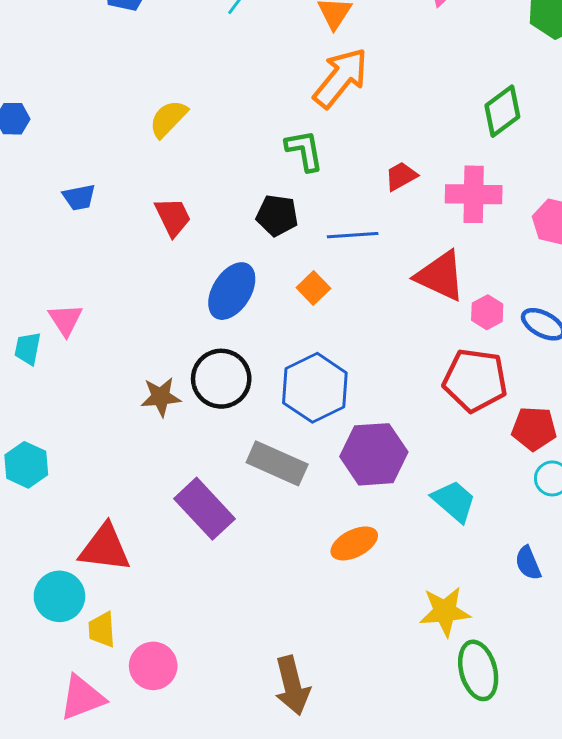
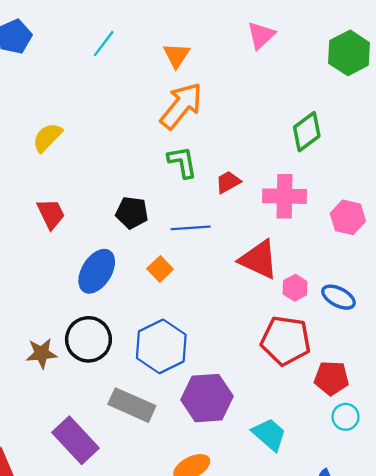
green L-shape: (304, 150) -> (182, 162), moved

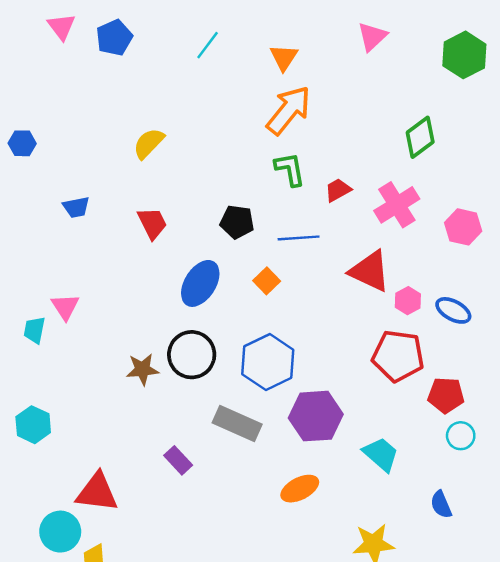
pink cross: (284, 196) -> (397, 205), turned -33
purple rectangle: (76, 440) -> (178, 460), size x0.6

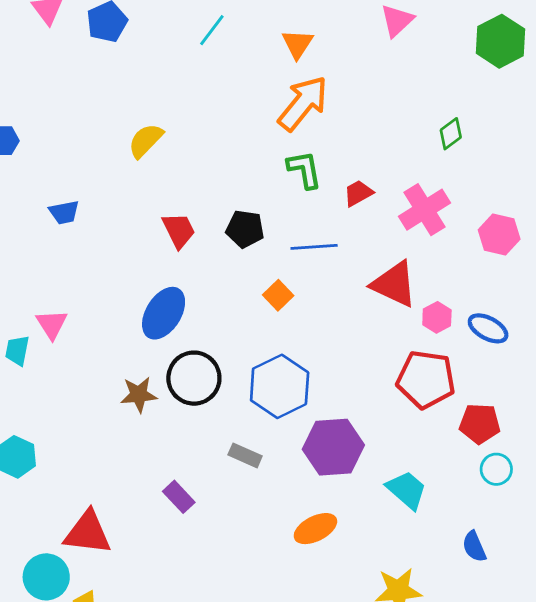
green diamond: (420, 137) -> (451, 134), size x0.7
red trapezoid: (152, 223) -> (179, 230), moved
blue ellipse: (200, 283) -> (164, 313), moved
gray rectangle: (237, 423) -> (245, 455), size x0.6

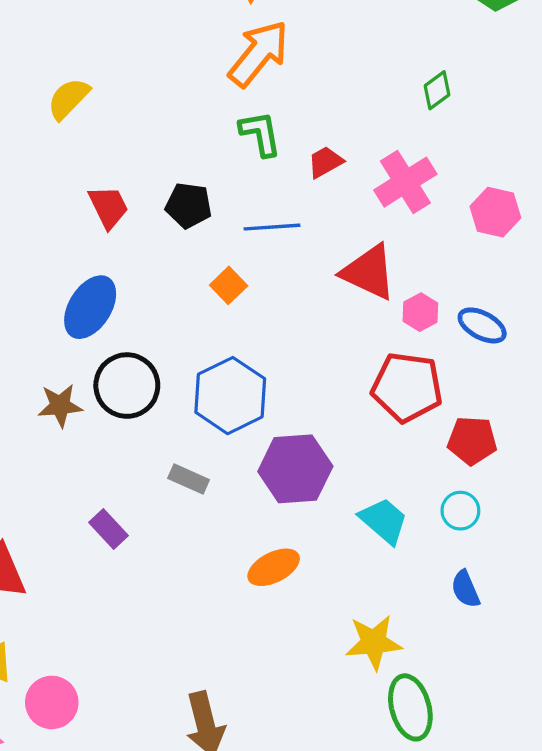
cyan circle: (496, 469) -> (460, 511), moved

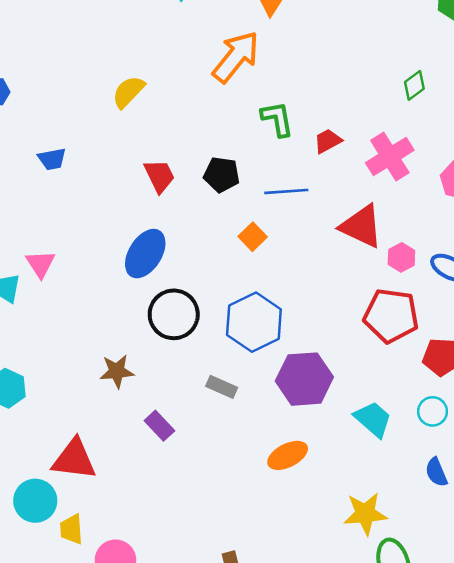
orange arrow: (259, 54) -> (236, 57), moved
brown star: (60, 406) -> (117, 371), moved

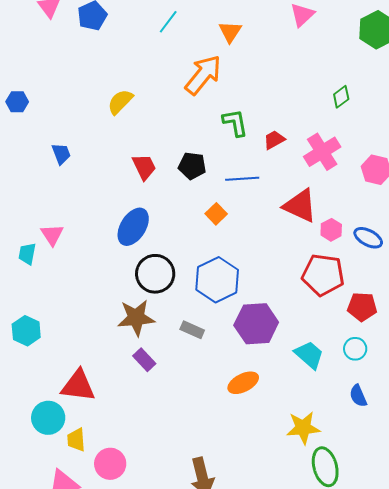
blue trapezoid: (52, 159) -> (61, 154), turned -100
brown star: (117, 371) -> (136, 318), moved, size x1.4

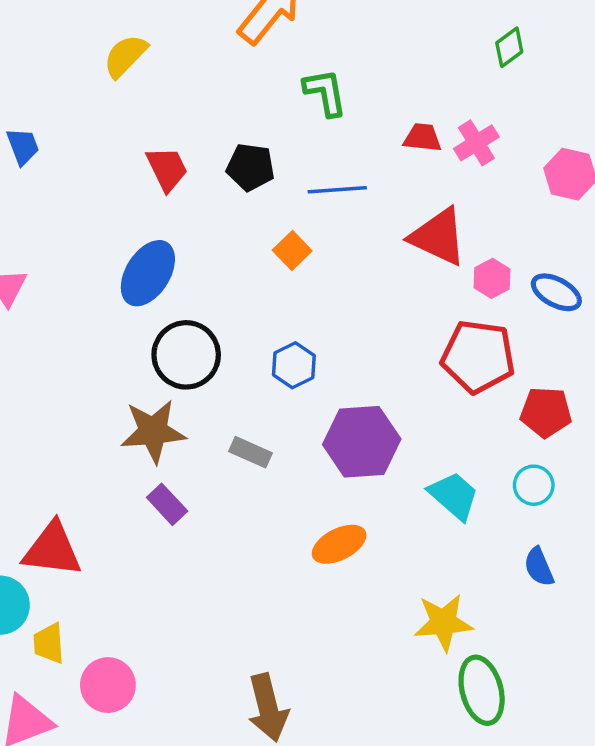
red trapezoid: (274, 140) -> (422, 138), moved, turned 35
pink cross: (322, 152) -> (476, 143), size x0.7
blue hexagon: (217, 280) -> (294, 365), size x0.6

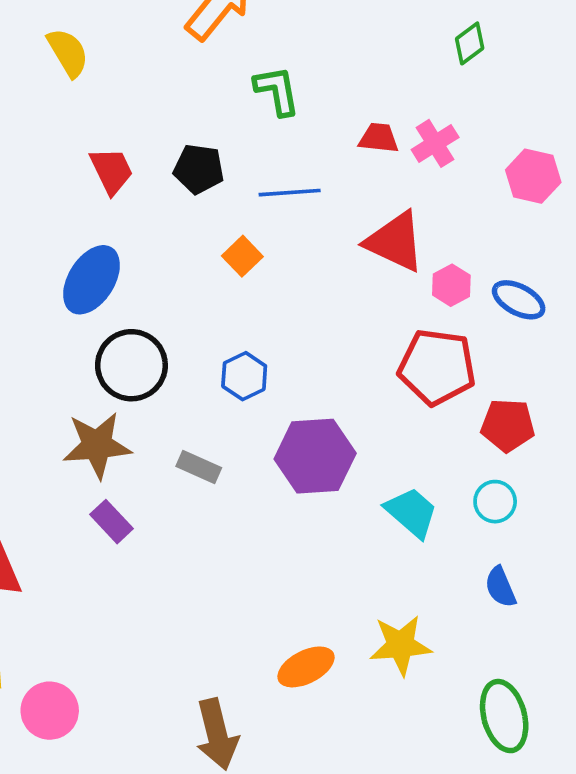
yellow semicircle: (125, 56) -> (68, 53), turned 105
orange ellipse: (339, 544) -> (306, 667), moved
green ellipse: (482, 690) -> (504, 716), moved

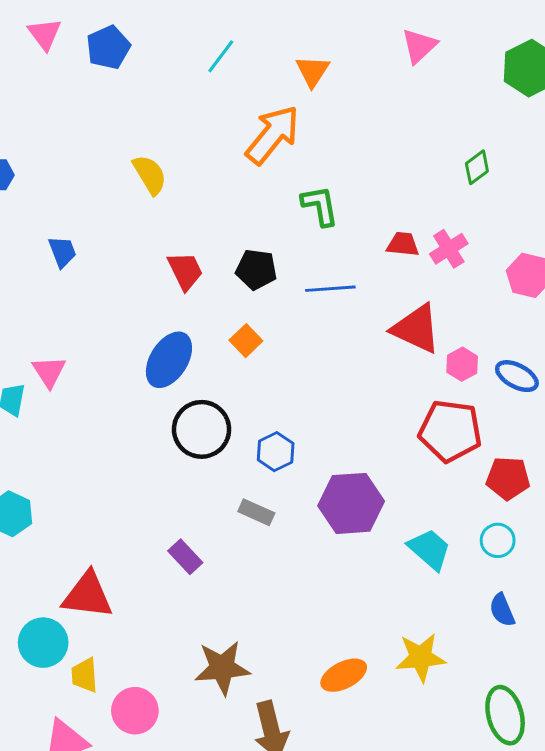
orange square: (242, 256) -> (246, 341), moved
blue hexagon: (244, 376) -> (276, 452), moved
brown star: (97, 445) -> (222, 668), moved

